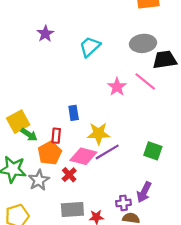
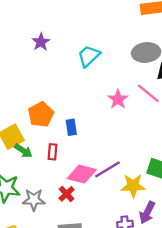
yellow star: (99, 133) -> (133, 186), moved
orange pentagon: (50, 153) -> (41, 114), moved
gray star: (39, 180) -> (34, 200), turned 30

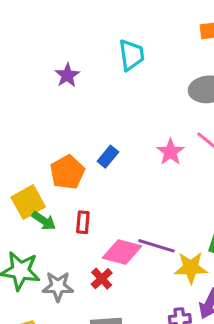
cyan trapezoid: (89, 56) -> (131, 55), moved, turned 125
blue rectangle: (71, 127) -> (108, 157), moved, turned 49
purple line: (107, 169) -> (156, 246), turned 48

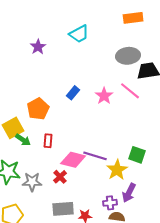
cyan trapezoid: (131, 55) -> (79, 34), turned 70
blue rectangle: (108, 157) -> (73, 93), moved
yellow star: (191, 268) -> (117, 170), turned -30

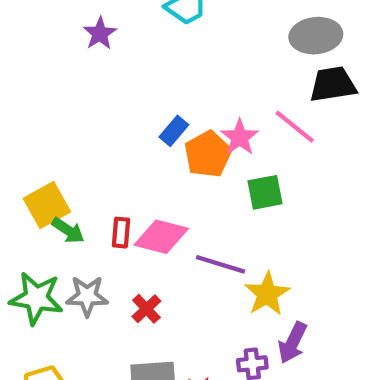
gray ellipse: (128, 56) -> (316, 36), moved
orange pentagon: (38, 109) -> (208, 154), moved
green square: (137, 155) -> (265, 192), moved, turned -30
pink diamond: (73, 160) -> (161, 237), moved
gray star: (32, 182) -> (87, 296), moved

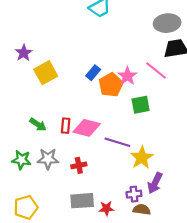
purple star: (100, 33) -> (24, 53), moved
yellow square: (47, 205) -> (46, 73), moved
green star: (36, 298) -> (21, 160), size x0.7
red cross: (146, 309) -> (79, 165), turned 32

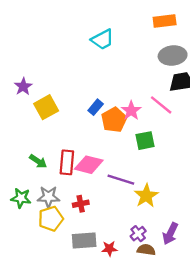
red rectangle: (66, 126) -> (67, 162), size x1.5
purple arrow: (155, 183) -> (170, 234), moved
purple cross: (134, 194) -> (138, 234), turned -32
yellow pentagon: (26, 207) -> (51, 219), moved

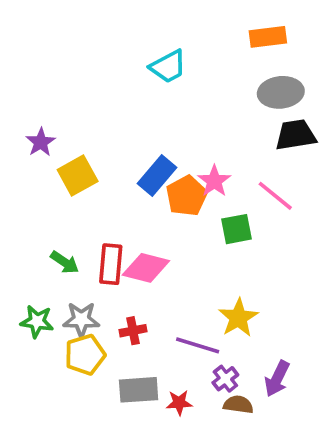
pink line: (161, 105) -> (275, 196), moved
blue rectangle: (96, 107) -> (157, 176), size x1.5
purple line: (121, 180) -> (198, 345), moved

